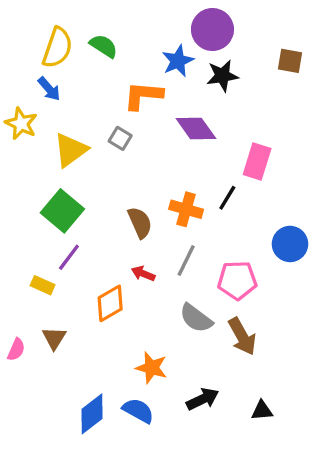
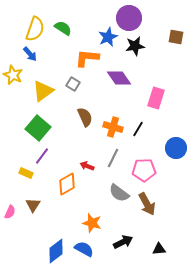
black line: (227, 198) -> (138, 129), moved
brown semicircle: (140, 223) -> (85, 117), moved

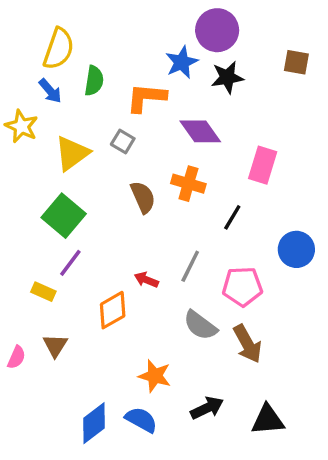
green semicircle: (63, 28) -> (94, 81), moved, turned 66
orange cross: (113, 127) -> (188, 184), moved
black triangle: (159, 249) -> (268, 420), size x1.5

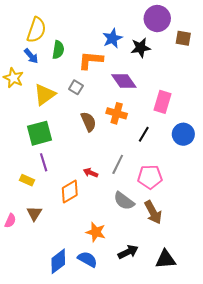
purple circle: (217, 30) -> (157, 19), moved
green square: (64, 216) -> (39, 133), turned 35
blue circle: (296, 249) -> (183, 134), moved
purple line: (70, 263) -> (44, 162), turned -54

